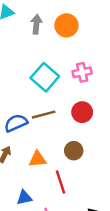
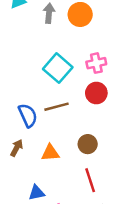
red circle: (82, 112) -> (96, 93), moved
blue semicircle: (16, 123) -> (28, 115), turned 90
red line: (60, 182) -> (90, 180), moved

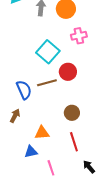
pink cross: (96, 63) -> (79, 36), moved
red circle: (96, 93) -> (68, 72), moved
orange triangle: (50, 153) -> (42, 133), moved

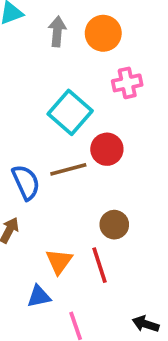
orange triangle: (42, 133) -> (59, 261), turned -49
red line: (74, 142) -> (100, 265), moved
black arrow: (89, 167) -> (146, 324), turned -32

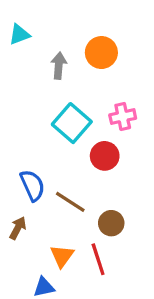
gray arrow: (57, 31) -> (59, 66), moved
pink cross: (127, 83) -> (123, 117), moved
brown line: (68, 169) -> (70, 202), moved, turned 48

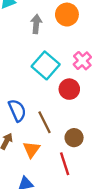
pink cross: (123, 117) -> (82, 61), turned -30
brown line: (70, 202) -> (44, 122), turned 30
orange triangle: (62, 256) -> (31, 149), moved

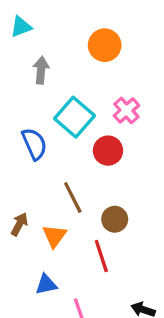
gray arrow: (36, 24) -> (41, 70), moved
blue semicircle: (17, 110) -> (34, 144), moved

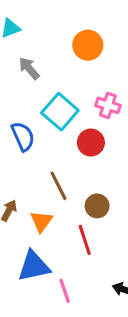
gray arrow: (41, 70) -> (29, 68), turned -45
pink cross: (126, 110) -> (108, 105), turned -30
blue triangle: (46, 284) -> (34, 266), size x1.6

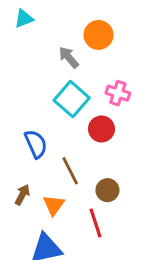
gray arrow: (29, 68) -> (69, 57), moved
blue semicircle: (23, 136) -> (36, 144), moved

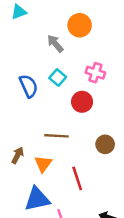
cyan square: (72, 99) -> (58, 77), size x0.6
blue semicircle: (36, 144) -> (29, 86), moved
brown line: (70, 171) -> (56, 136), turned -60
brown circle: (107, 190) -> (105, 144), moved

